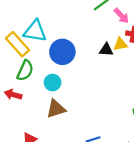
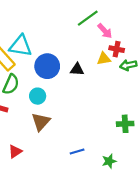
black triangle: (106, 50) -> (77, 69), moved
brown triangle: (56, 109) -> (41, 122), turned -30

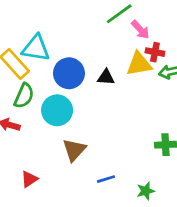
yellow triangle: (104, 59) -> (139, 64), size x1.5
cyan circle: (38, 96) -> (57, 110), size x1.5
brown triangle: (41, 122) -> (74, 150), moved

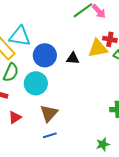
pink arrow: (140, 30) -> (99, 11), moved
red triangle: (29, 179) -> (15, 117), moved
blue line: (106, 179) -> (50, 135), moved

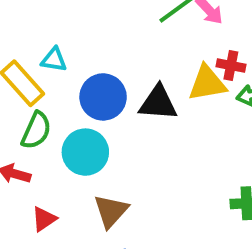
cyan triangle: (20, 36) -> (54, 60), size x0.6
black triangle: (73, 58) -> (158, 103), size x1.5

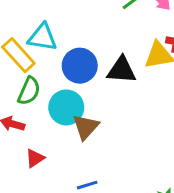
cyan triangle: (54, 60) -> (42, 37), size x1.5
brown triangle: (111, 211) -> (86, 127), moved

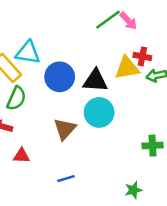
cyan circle: (66, 107) -> (99, 112), moved
red triangle: (35, 158) -> (21, 156), turned 36

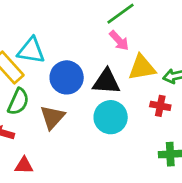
pink arrow: (128, 21) -> (119, 41), moved
red cross: (142, 56) -> (160, 106), moved
brown triangle: (65, 129) -> (52, 117), moved

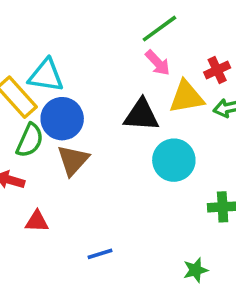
blue circle: (67, 77) -> (62, 119), moved
red cross: (160, 106) -> (217, 70), moved, turned -36
cyan circle: (111, 117) -> (174, 160), moved

